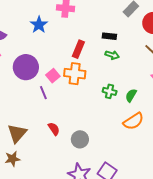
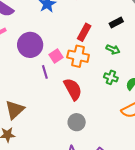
black rectangle: (109, 36) -> (116, 22), turned -40
green arrow: (112, 55) -> (113, 49), moved
red semicircle: (54, 129) -> (73, 89), moved, size x1.6

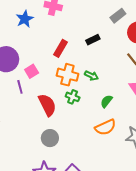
green arrow: (113, 49) -> (91, 76), moved
orange cross: (78, 56) -> (67, 75), moved
green cross: (111, 77) -> (73, 97), moved

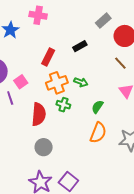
orange cross: (67, 75) -> (57, 83), turned -30
red semicircle: (47, 105) -> (39, 114), turned 35
orange semicircle: (105, 127) -> (98, 133), turned -40

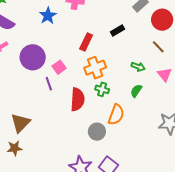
green arrow: (81, 82) -> (138, 67), moved
orange semicircle: (98, 133) -> (116, 115), moved
gray circle: (44, 147) -> (97, 132), moved

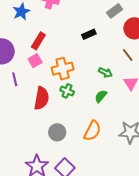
red rectangle: (86, 42) -> (38, 41), moved
pink square: (59, 67) -> (35, 61), moved
orange semicircle: (116, 115) -> (92, 131), moved

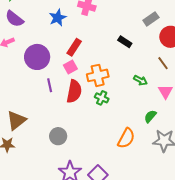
black rectangle: (89, 34) -> (125, 42), turned 56
green semicircle: (101, 96) -> (150, 116), moved
red semicircle: (42, 98) -> (74, 91), moved
gray circle: (57, 132) -> (58, 136), moved

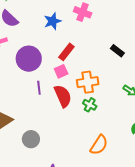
red semicircle: (74, 91) -> (63, 96), turned -40
gray circle: (58, 136) -> (31, 139), moved
orange semicircle: (126, 138) -> (99, 145), moved

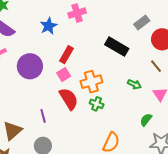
pink cross: (83, 12) -> (77, 13), turned -30
black rectangle: (117, 51) -> (117, 47), size x1.6
purple line: (39, 88) -> (43, 116), moved

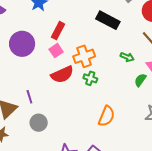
red semicircle: (69, 99) -> (62, 75), turned 100
purple line: (43, 116) -> (29, 97), moved
green semicircle: (146, 120) -> (140, 80), moved

